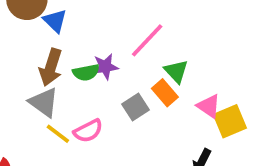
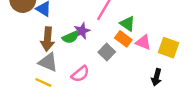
pink triangle: (209, 106) -> (143, 42), moved
yellow square: (230, 121) -> (168, 48), turned -35
yellow line: (58, 134) -> (43, 82), moved

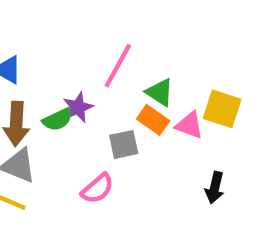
yellow square: (168, 48) -> (222, 109), moved
gray square: (107, 52) -> (124, 144), turned 35
pink semicircle: (80, 74) -> (97, 189), moved

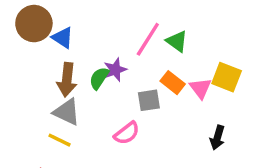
green triangle: (160, 92) -> (177, 41), moved
green semicircle: (58, 119) -> (99, 78), turned 145
pink triangle: (189, 125) -> (200, 88), turned 30

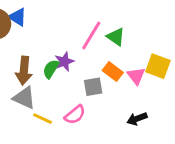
blue triangle: (63, 38) -> (18, 17), moved
black arrow: (217, 138) -> (137, 119), moved, turned 54
yellow line: (59, 140) -> (42, 119), moved

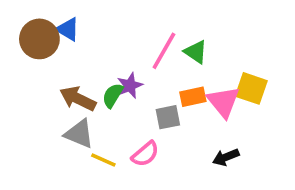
brown arrow: (24, 71) -> (78, 99), turned 112
orange rectangle: (113, 72) -> (193, 97), turned -48
pink triangle: (136, 76) -> (223, 102), size x1.4

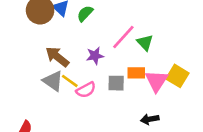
green semicircle: (113, 95) -> (85, 14), moved
pink semicircle: (145, 154) -> (86, 90), moved
yellow line: (103, 160) -> (70, 81), moved

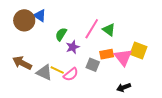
green semicircle: (85, 14) -> (61, 34), moved
brown arrow: (57, 57) -> (22, 63), moved
gray square: (116, 83) -> (93, 65), turned 32

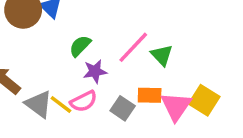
pink semicircle: (71, 74) -> (84, 101), moved

